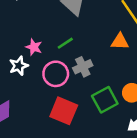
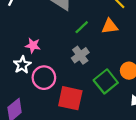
green line: (65, 43) -> (82, 27), moved
pink circle: (56, 74) -> (44, 78), moved

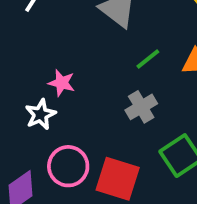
pink circle: (44, 78) -> (68, 166), moved

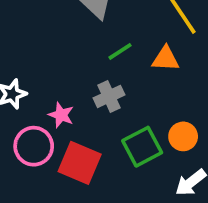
pink star: (62, 83) -> (61, 115), moved

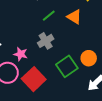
orange triangle: (166, 59) -> (74, 17), turned 35
red square: (80, 163) -> (34, 79), turned 30

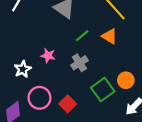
pink star: (21, 54) -> (48, 56), moved
red square: (34, 79) -> (68, 104), size x0.7

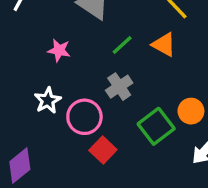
pink star: (48, 56) -> (59, 50), moved
white star: (23, 69) -> (48, 100), moved
pink circle: (39, 98) -> (84, 117), moved

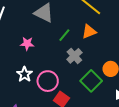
orange triangle: (164, 45) -> (89, 32), turned -42
gray cross: (119, 87) -> (74, 56), moved

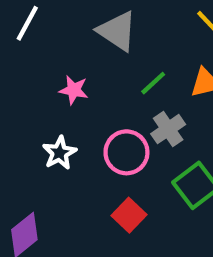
pink circle: (48, 81) -> (126, 152), moved

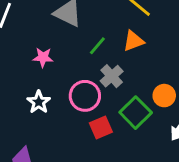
red square: (129, 215) -> (101, 128), moved, turned 30

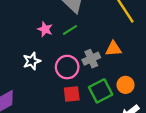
orange triangle: (133, 41) -> (113, 49), moved
green line: (97, 46) -> (70, 30), moved

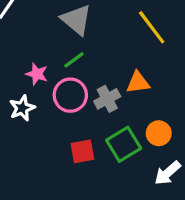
pink star: (45, 29) -> (37, 74), moved
pink circle: (67, 67) -> (70, 95), moved

